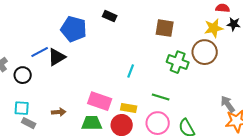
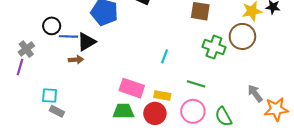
blue line: (40, 52) -> (69, 36), turned 30
black circle: (23, 75) -> (52, 26), moved
gray arrow: (228, 104) -> (255, 93), moved
brown arrow: (59, 112) -> (76, 60), moved

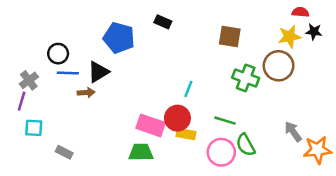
blue line: (69, 36) -> (68, 73), moved
cyan square: (50, 95) -> (34, 128), moved
red circle: (155, 113) -> (177, 118), moved
green semicircle: (223, 117) -> (246, 145), moved

